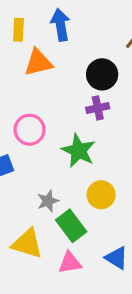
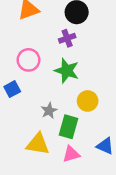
purple cross: (98, 108) -> (67, 38), moved
green rectangle: (71, 226) -> (68, 127), turned 60

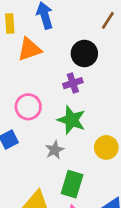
yellow circle: (88, 101) -> (106, 147), moved
gray star: (49, 111) -> (55, 150), moved

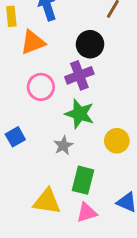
purple cross: (73, 83) -> (79, 75), size x1.4
pink circle: (28, 107) -> (41, 87), moved

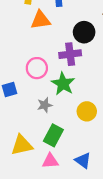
pink circle: (41, 87) -> (37, 68), moved
yellow triangle: (47, 201) -> (22, 145), turned -35

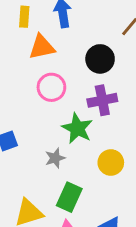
purple cross: (70, 54) -> (102, 100), moved
pink circle: (37, 68) -> (51, 87), moved

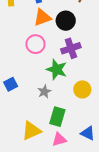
orange triangle: (42, 47) -> (42, 17), moved

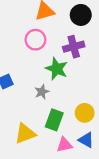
black circle: (66, 21) -> (81, 15), moved
yellow circle: (82, 89) -> (85, 113), moved
pink triangle: (59, 139) -> (65, 145), moved

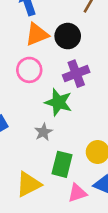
black circle: (81, 15) -> (68, 36), moved

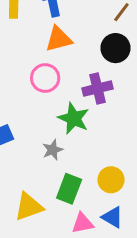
black circle: (68, 36) -> (115, 48), moved

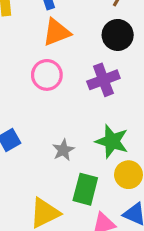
green star: (74, 118) -> (112, 141), moved

